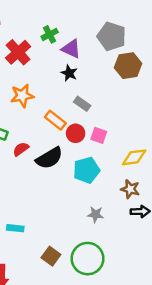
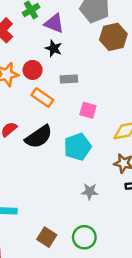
gray rectangle: (82, 104) -> (69, 79), turned -35
red circle: (76, 133) -> (33, 70), moved
green circle: (88, 259) -> (84, 237), size x0.7

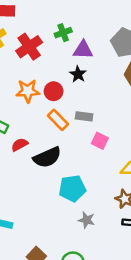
purple triangle: (54, 23) -> (83, 50), turned -30
gray rectangle: (69, 79) -> (84, 116), moved
cyan pentagon: (78, 147) -> (72, 188), moved

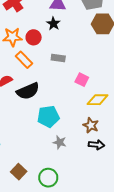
orange rectangle: (58, 120) -> (24, 60), moved
pink square: (100, 141) -> (82, 80), moved

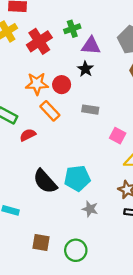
black semicircle: (28, 91) -> (45, 181), moved, turned 70
brown square: (19, 172) -> (41, 243), turned -35

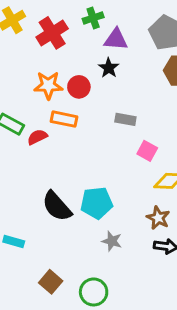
gray rectangle: (90, 110) -> (125, 119), moved
orange rectangle: (50, 111) -> (64, 119), turned -36
red semicircle: (28, 135) -> (37, 137), moved
brown square: (41, 243) -> (51, 282), turned 30

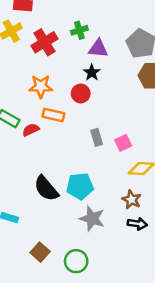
red circle: (79, 87) -> (81, 94), moved
gray rectangle: (125, 119) -> (97, 137), moved, turned 63
pink square: (147, 151) -> (123, 143), turned 35
gray star: (112, 241) -> (92, 219), size x1.5

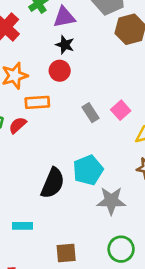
black semicircle: (46, 188) -> (53, 183), turned -100
brown square: (40, 252) -> (66, 253), turned -30
green circle: (76, 261) -> (121, 249), moved

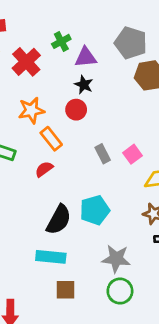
orange rectangle: (37, 102) -> (51, 139), turned 50
red semicircle: (18, 125) -> (44, 169), moved
gray star: (111, 201) -> (116, 259), moved
cyan rectangle: (22, 226) -> (51, 257), moved, size x1.5

